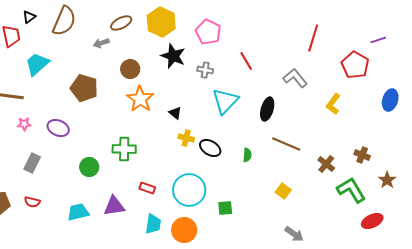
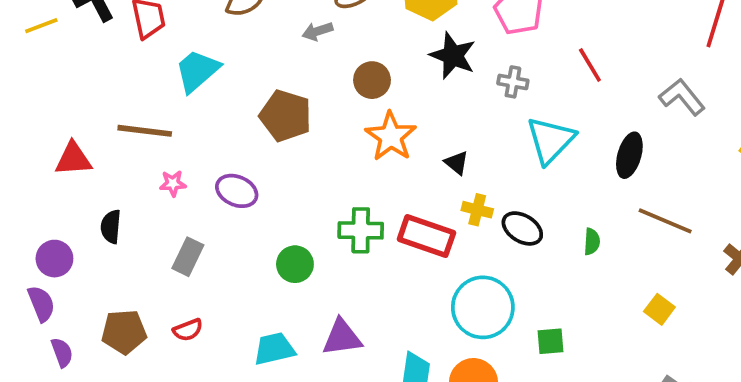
red rectangle: (147, 188) -> (426, 236), moved, size x1.8
red semicircle: (32, 202) -> (188, 330), turned -35

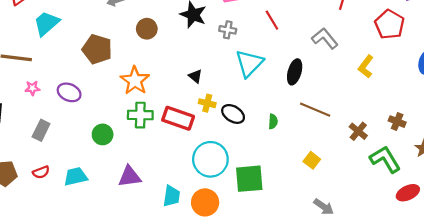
orange star: (391, 136) -> (135, 81), moved
green square: (550, 341) -> (249, 179), size x1.8
cyan trapezoid: (274, 349) -> (76, 177), moved

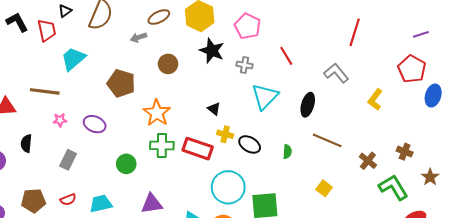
red pentagon: (390, 24) -> (412, 69), moved

